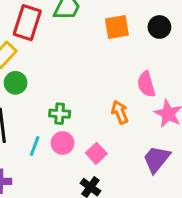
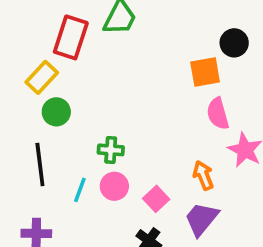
orange square: (117, 27) -> (205, 72), moved
orange arrow: (120, 112) -> (203, 175), moved
purple trapezoid: (157, 159) -> (201, 219), moved

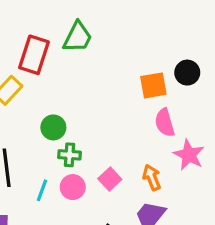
black circle: (234, 43) -> (187, 73), moved
green circle: (56, 112) -> (53, 127), moved
pink square: (156, 199) -> (110, 179), moved

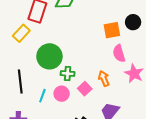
green circle: (53, 127) -> (49, 56), size x1.6
green cross: (70, 155) -> (68, 74), moved
orange arrow: (152, 177) -> (104, 79), moved

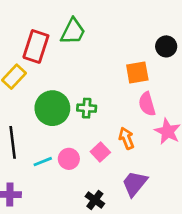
black circle: (133, 22) -> (166, 46), moved
green cross: (68, 74) -> (87, 108), moved
cyan line: (42, 96) -> (43, 162), turned 48

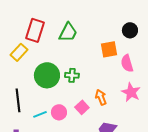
green trapezoid: (73, 31) -> (68, 32), moved
pink semicircle: (147, 104) -> (127, 63), moved

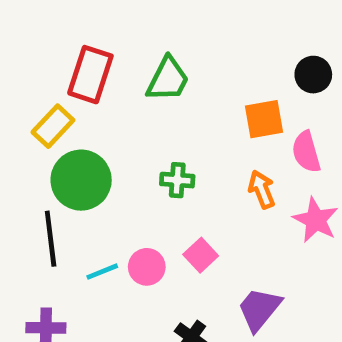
green circle: (47, 75) -> (81, 180), moved
orange arrow: (101, 97) -> (262, 189), moved

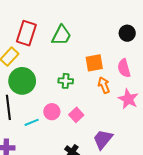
orange square: (264, 119) -> (94, 63), moved
pink circle: (147, 267) -> (52, 112), moved

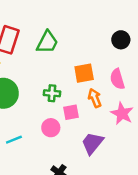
pink circle: (52, 112) -> (51, 128), moved
pink square: (76, 115) -> (71, 112), moved, turned 32
purple trapezoid: (103, 139) -> (92, 143), moved

